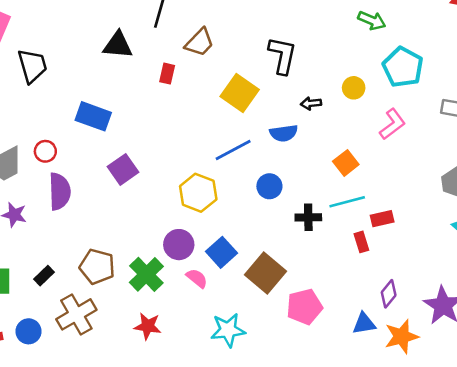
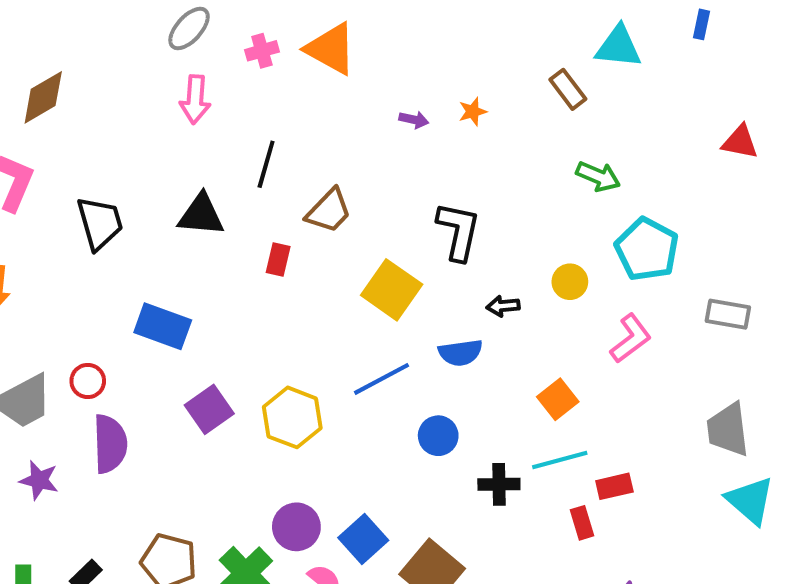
black trapezoid: (32, 66) -> (100, 223), moved
yellow hexagon: (198, 193) -> (292, 417), moved

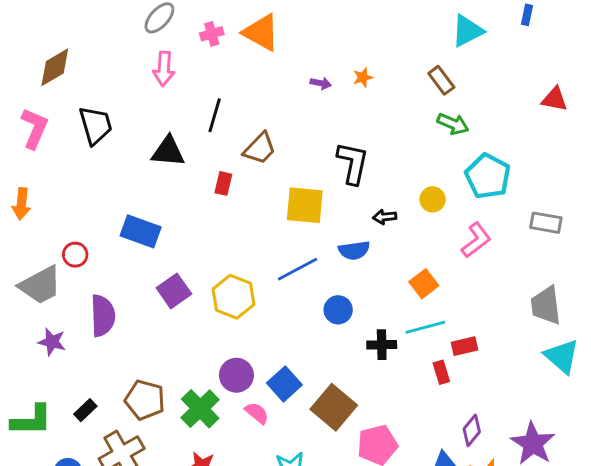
cyan triangle: (618, 47) -> (467, 31), turned -33
brown rectangle: (568, 89) -> (441, 80), moved
black trapezoid: (100, 223) -> (96, 125), moved
yellow square: (392, 290) -> (305, 205), turned -30
red circle: (88, 381) -> (75, 255), moved

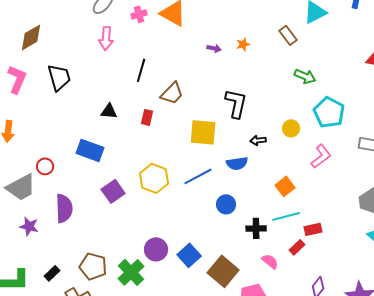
brown rectangle: (441, 80) -> (288, 35), moved
black triangle: (168, 151) -> (109, 111), moved, size x0.7
yellow hexagon: (234, 297) -> (154, 178), moved
red rectangle: (441, 372) -> (297, 247), turned 63
pink semicircle: (257, 413) -> (270, 261), moved

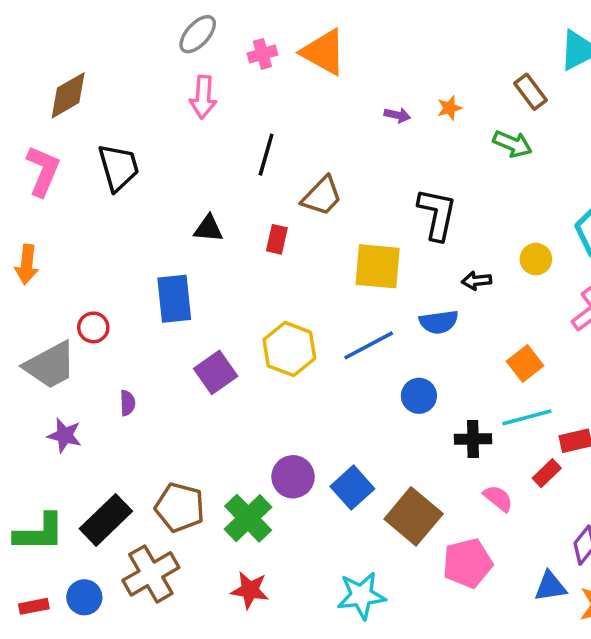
green arrow: (305, 76) -> (513, 144), moved
blue rectangle: (90, 150) -> (174, 299), turned 64
purple semicircle: (64, 208) -> (128, 403), size x0.5
black rectangle: (52, 273) -> (106, 520), size x1.8

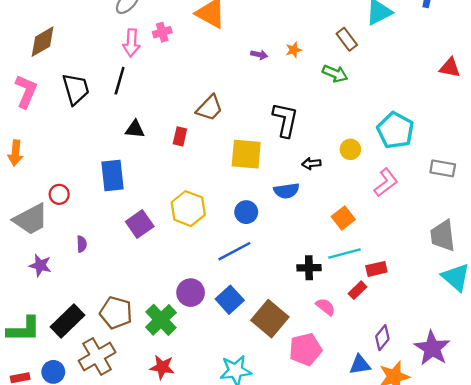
pink cross: (262, 54) -> (162, 32), moved
black line: (266, 155) -> (120, 81), moved
blue line: (369, 345) -> (234, 251), moved
blue circle: (419, 396) -> (246, 212), moved

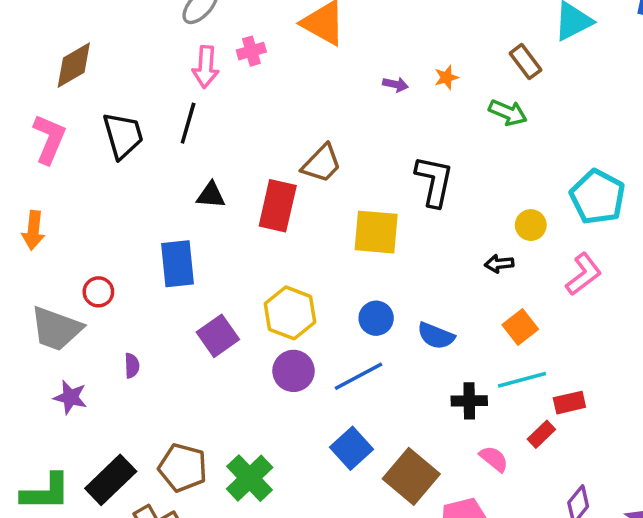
red rectangle: (180, 136) -> (278, 206), size x1.8
black arrow: (311, 164) -> (499, 264), moved
blue semicircle: (286, 191) -> (436, 336), moved, turned 30
gray trapezoid: (31, 219) -> (56, 329), turned 48
purple circle: (191, 293) -> (294, 371), moved

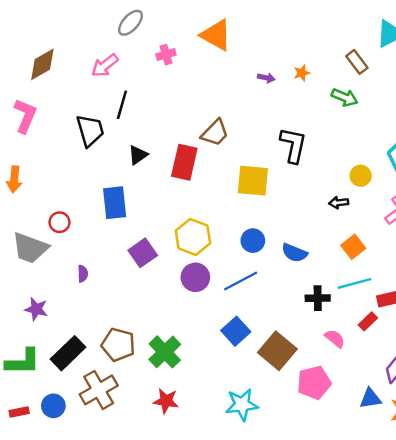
pink arrow: (206, 67) -> (105, 66), moved, turned 48
black trapezoid: (123, 135) -> (90, 130), moved
black triangle: (211, 195) -> (138, 155), turned -40
purple star: (70, 397) -> (36, 309), moved

